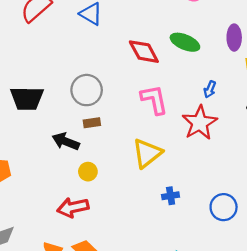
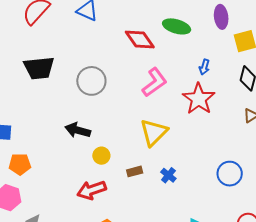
black trapezoid: (27, 98) -> (39, 68), moved
pink L-shape: (154, 100) -> (154, 82), turned 72
brown rectangle: (92, 123) -> (135, 171), moved
blue cross: (171, 196) -> (168, 175), moved, turned -35

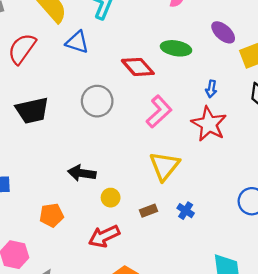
purple ellipse: (221, 17) -> (223, 32), turned -35
gray circle: (91, 81) -> (97, 101), moved
orange pentagon: (20, 164) -> (51, 215), moved

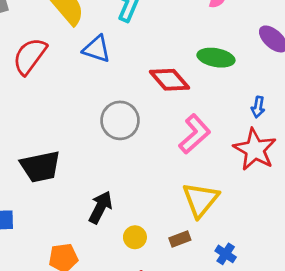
black trapezoid: (32, 110) -> (40, 167), moved
black arrow: (82, 173) -> (100, 207), turned 108
brown rectangle: (148, 211) -> (180, 239), moved

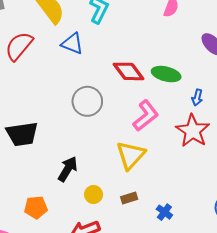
green ellipse: (216, 58) -> (166, 74), moved
yellow triangle: (200, 200) -> (131, 155), moved

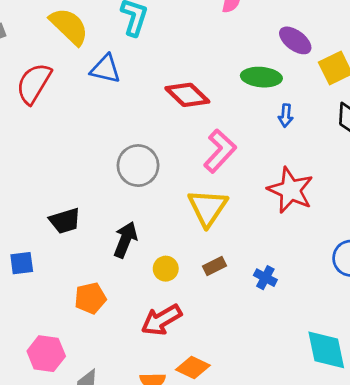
green ellipse: (166, 74) -> (261, 77), moved
gray circle: (87, 101) -> (138, 166), moved
red star: (193, 131) -> (290, 190), moved
black trapezoid: (22, 134) -> (65, 221), moved, size x0.7

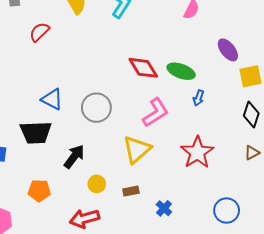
blue triangle: (105, 69) -> (52, 99), moved
green ellipse: (261, 77) -> (181, 71), moved
red semicircle: (34, 83) -> (39, 32), size x0.7
blue arrow: (286, 116) -> (199, 98), moved
black trapezoid: (65, 221) -> (36, 132), size x1.4

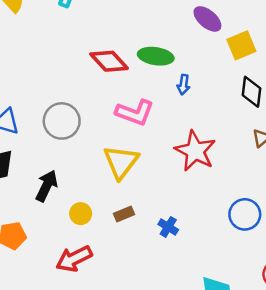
pink L-shape: (156, 113) -> (135, 113), turned 64

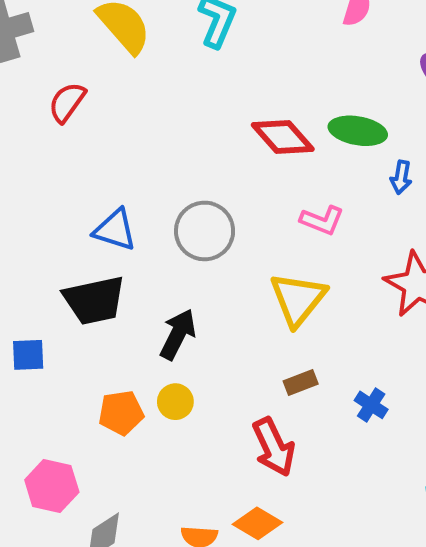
pink L-shape: (135, 113) -> (322, 220), size x0.7
yellow circle: (81, 214) -> (175, 402), moved
red arrow: (74, 259) -> (274, 447), moved, turned -90

